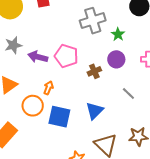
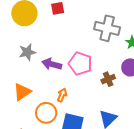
gray cross: (93, 21) -> (107, 28), turned 30

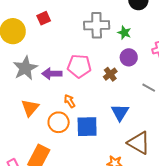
gray star: (27, 52) -> (25, 68), size x1.4
orange arrow: (62, 95) -> (70, 101), turned -40

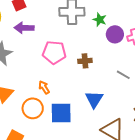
purple circle: (129, 57) -> (115, 34), moved
purple arrow: (52, 74) -> (24, 28), moved
brown cross: (110, 74) -> (85, 61), turned 32

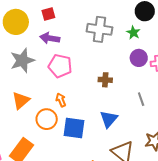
green star: (100, 20) -> (133, 33), moved
pink pentagon: (54, 52) -> (60, 66), moved
gray line: (123, 75) -> (141, 99), turned 32

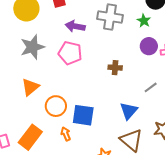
purple arrow: (50, 38) -> (75, 26), moved
gray line: (141, 99) -> (151, 87), turned 72
orange arrow: (61, 100) -> (66, 134), moved
blue triangle: (109, 119) -> (129, 111), moved

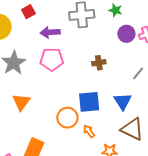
orange circle: (56, 106) -> (67, 118), moved
blue square: (83, 115) -> (89, 102), moved
orange arrow: (66, 134) -> (89, 131), moved

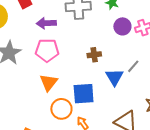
blue triangle: (123, 101) -> (115, 77), moved
orange triangle: (21, 102) -> (49, 82), moved

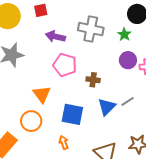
pink pentagon: (47, 50) -> (65, 65), moved
orange triangle: (49, 82) -> (42, 94), turned -30
orange circle: (61, 109) -> (31, 121), moved

